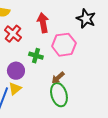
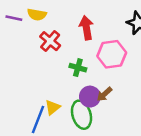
purple circle: (16, 71) -> (90, 97), moved
green ellipse: (59, 95) -> (81, 115), moved

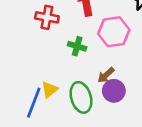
red cross: (50, 41) -> (47, 17), turned -30
purple circle: (90, 97) -> (114, 91), moved

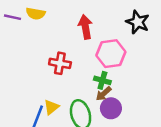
red cross: (47, 17) -> (60, 63), moved
green cross: (77, 46) -> (102, 80), moved

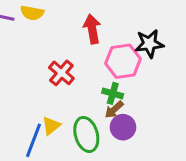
black star: (138, 22) -> (149, 44), moved, turned -30
red cross: (60, 63) -> (61, 73), turned 30

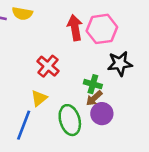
black star: (149, 44) -> (120, 64), moved
pink hexagon: (123, 61) -> (102, 29), moved
yellow triangle: (51, 126) -> (39, 98), moved

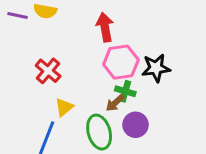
pink hexagon: (102, 29) -> (121, 62), moved
red cross: (48, 66) -> (48, 71), moved
brown arrow: (94, 98) -> (115, 103), moved

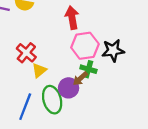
yellow triangle: (64, 107) -> (39, 70), moved
purple circle: (136, 125) -> (69, 88), moved
green ellipse: (99, 132) -> (52, 100), moved

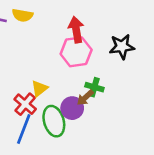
pink hexagon: (85, 46) -> (76, 52), moved
black star: (113, 50) -> (122, 47), moved
red cross: (26, 53) -> (25, 104), moved

